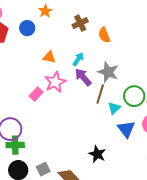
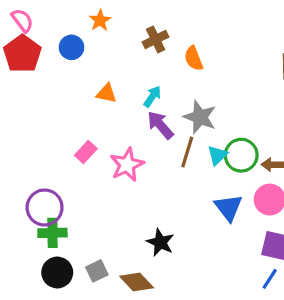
pink star: (55, 82) -> (127, 165), moved
cyan triangle: (114, 108) -> (217, 155), moved
black star: (97, 154) -> (160, 242), moved

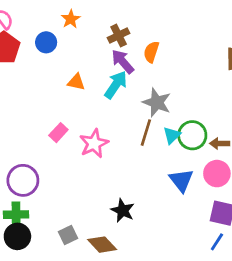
orange semicircle: (194, 58) -> (151, 52), turned 40
cyan arrow: (152, 97) -> (116, 85), size x1.5
purple arrow: (160, 125) -> (123, 61), moved
green cross: (52, 233) -> (16, 215), moved
black circle: (57, 272) -> (17, 236), moved

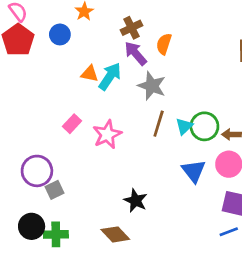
cyan arrow: (116, 85) -> (110, 76), moved
gray star: (157, 102) -> (152, 86), moved
green cross: (16, 215) -> (56, 234), moved
gray square: (68, 235) -> (54, 190), moved
blue line: (217, 242) -> (229, 232), turned 36

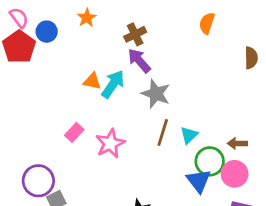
blue circle: (60, 34) -> (47, 32), moved
orange semicircle: (164, 44) -> (207, 23), moved
green circle: (204, 126) -> (210, 161), moved

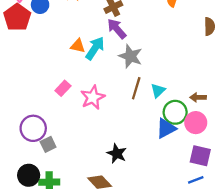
blue triangle: (199, 181) -> (166, 128), turned 40

